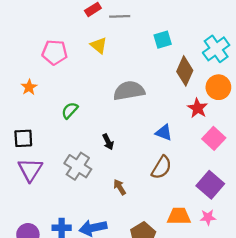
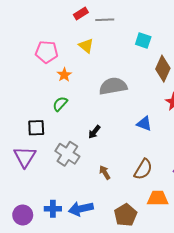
cyan square: (163, 40) -> (143, 41), turned 35
orange star: (29, 87) -> (64, 75), moved
black square: (23, 138) -> (36, 128), moved
black arrow: (108, 142) -> (94, 132), turned 64
brown semicircle: (161, 167) -> (143, 169), moved

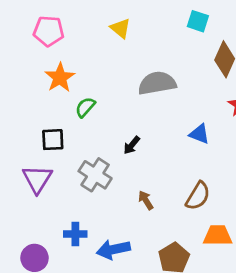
pink pentagon: (47, 52) -> (49, 31), moved
orange star: (64, 75) -> (60, 78), moved, size x1.5
blue cross: (53, 209) -> (75, 234), moved

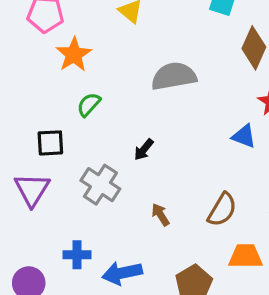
orange star: (60, 78) -> (74, 55), moved
blue triangle: (199, 134) -> (244, 136), moved

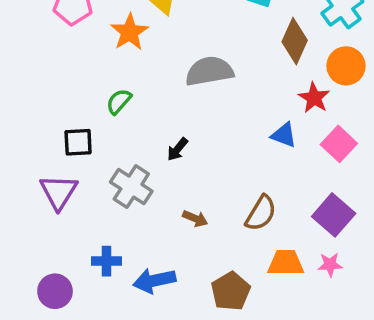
orange star: (74, 55) -> (130, 32), moved
brown arrow: (160, 215) -> (195, 218), turned 145

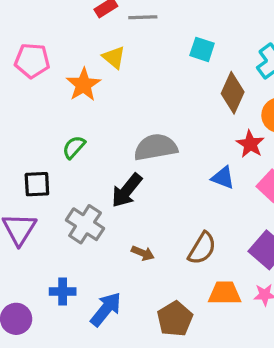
gray semicircle: (209, 71) -> (156, 147), moved
black arrow: (177, 149) -> (127, 191), size x1.6
blue arrow: (154, 281) -> (106, 309), turned 141

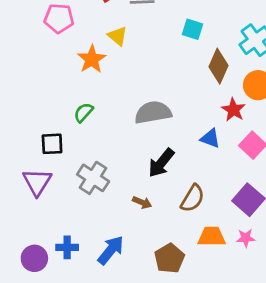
pink pentagon: (32, 61) -> (59, 18), moved
black arrow: (127, 191) -> (161, 163), moved
blue cross: (63, 292) -> (67, 247), moved

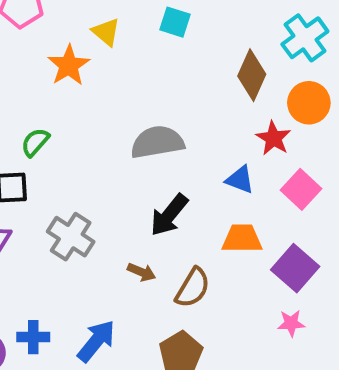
cyan square: (193, 29) -> (175, 22), moved
green semicircle: (83, 112) -> (35, 142), moved
brown semicircle: (193, 198) -> (193, 288), moved
orange trapezoid: (212, 237) -> (242, 239), moved

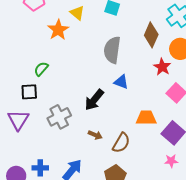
gray semicircle: (157, 142) -> (112, 50), moved, turned -72
blue triangle: (240, 180) -> (121, 82), moved
black arrow: (169, 215) -> (94, 100), moved
gray cross: (71, 237) -> (59, 117), turned 30

